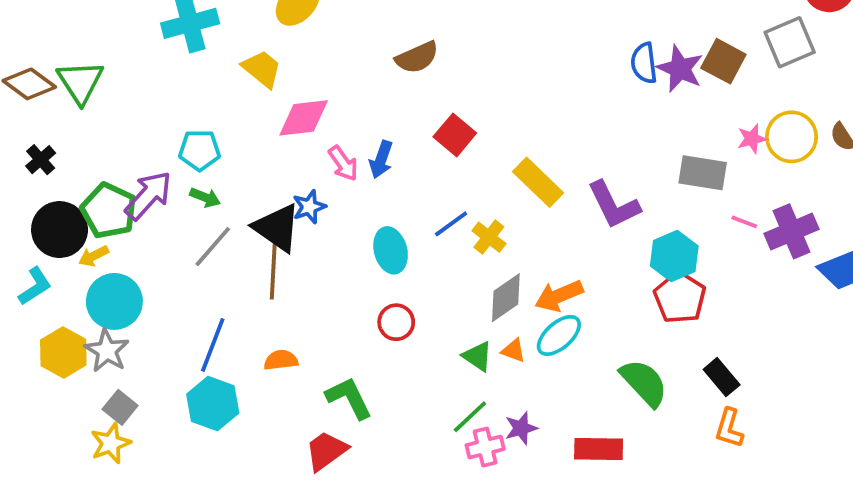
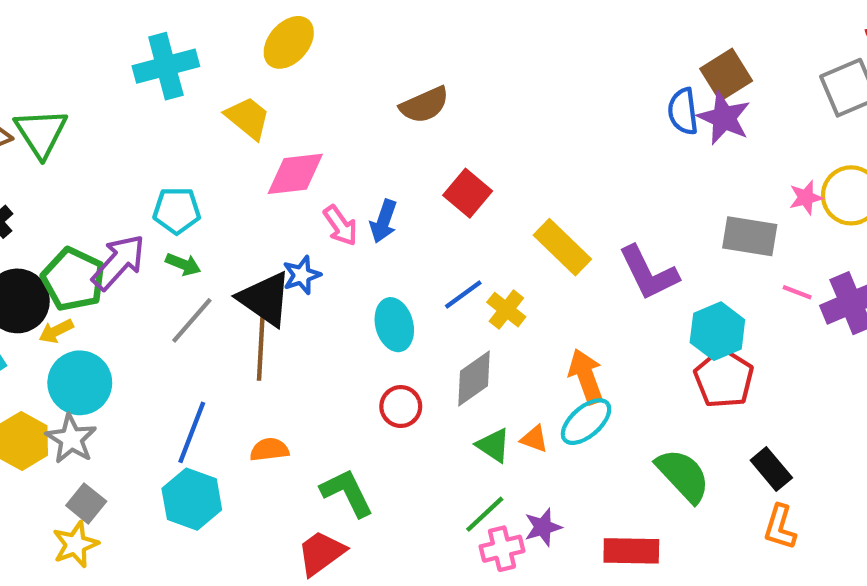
brown square: (723, 61) -> (726, 75), moved, turned 30
orange arrow: (559, 296) -> (586, 376), turned 93
gray diamond: (506, 298) -> (474, 379), moved

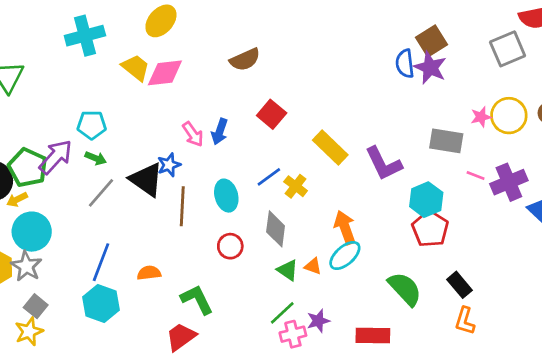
pink diamond: (295, 174) -> (165, 73), moved
brown line: (261, 348) -> (182, 206), moved
gray diamond: (474, 379) -> (276, 229), turned -48

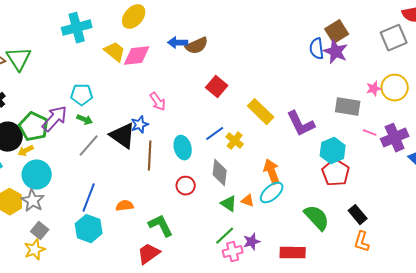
blue arrow: (220, 132) -> (178, 43), moved, turned 72

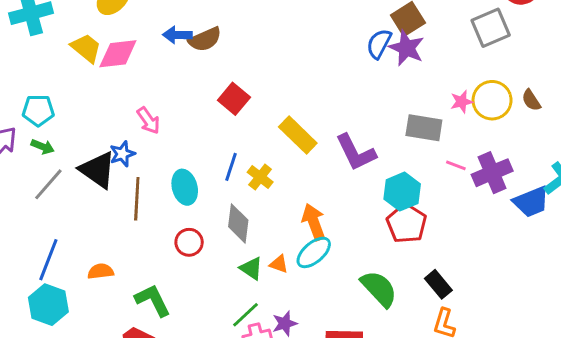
blue semicircle: (317, 49) -> (379, 44), turned 35
blue line: (215, 134) -> (231, 167), turned -36

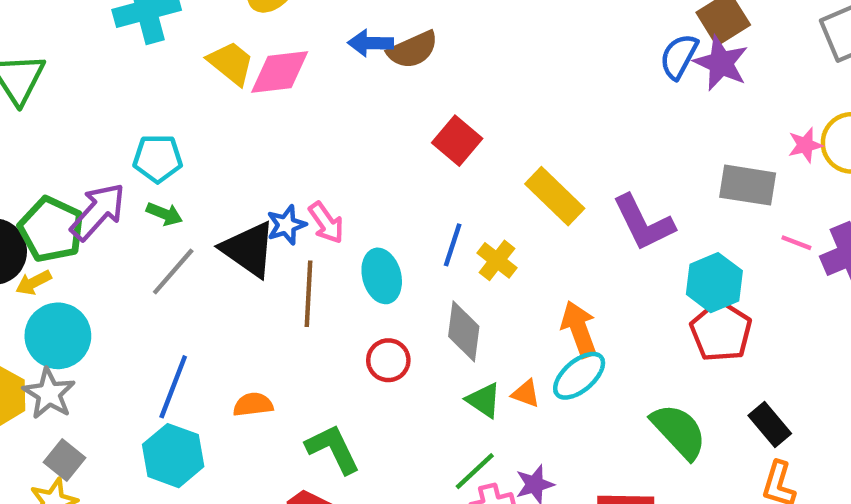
pink arrow: (148, 121) -> (326, 223), moved

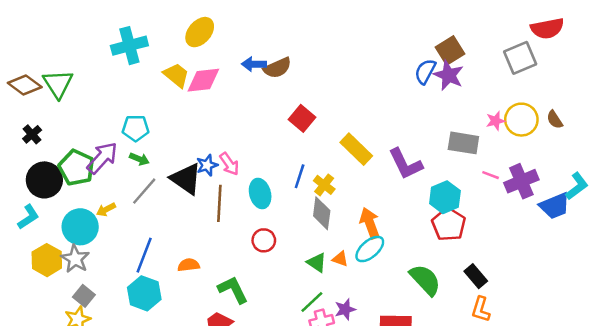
yellow arrow: (33, 283) -> (106, 210), moved
gray diamond: (464, 331) -> (322, 213), moved

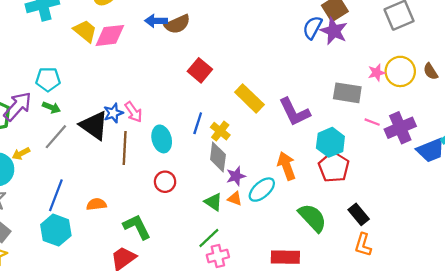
orange arrow: (370, 223) -> (287, 166), moved
purple star: (345, 309) -> (236, 176), moved

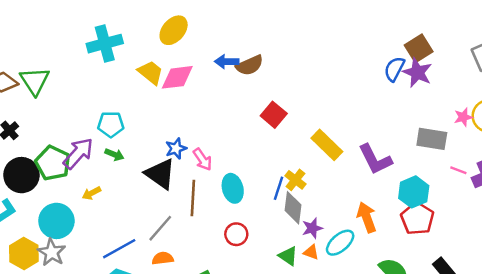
blue star: (113, 113) -> (176, 149), moved
blue line: (198, 123) -> (279, 188), moved
gray line: (56, 137) -> (160, 228), moved
yellow arrow: (21, 154) -> (91, 193), moved
blue line: (56, 195) -> (119, 249), turned 40

